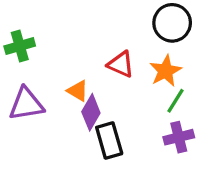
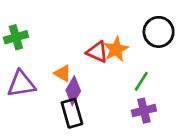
black circle: (172, 23) -> (159, 32), moved
orange star: (165, 71) -> (116, 49), moved
black rectangle: (109, 140) -> (72, 113), moved

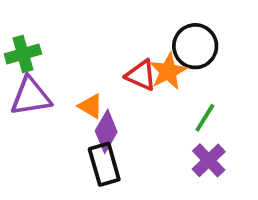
black circle: (159, 32) -> (195, 46), moved
purple triangle: (21, 84) -> (31, 96), moved
purple cross: (144, 111) -> (209, 160), turned -30

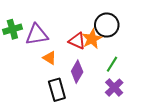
purple triangle: (31, 96) -> (37, 35), moved
purple diamond: (106, 131) -> (77, 72), moved

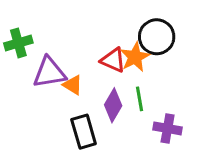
purple triangle: (37, 35) -> (49, 73), moved
green line: (112, 64) -> (140, 99), moved, turned -42
purple cross: (114, 88) -> (168, 128), turned -36

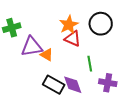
orange star: (135, 57) -> (69, 25), moved
purple diamond: (113, 105) -> (73, 85), moved, turned -50
black rectangle: (84, 132) -> (54, 85), turned -45

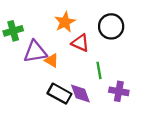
orange star: (69, 25) -> (65, 22), moved

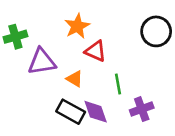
black circle: (111, 26) -> (156, 31), moved
orange triangle: (52, 61) -> (75, 79), moved
purple cross: (119, 91) -> (142, 109), turned -30

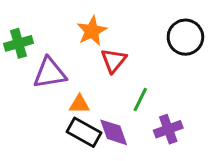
red triangle: (96, 51) -> (114, 61), turned 45
orange triangle: (75, 79) -> (79, 104), moved, turned -30
green line: (118, 84) -> (140, 100), turned 36

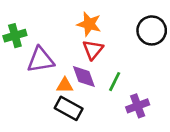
orange star: (92, 31) -> (89, 24), moved, turned -30
purple diamond: (114, 132) -> (84, 76), moved

